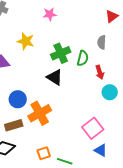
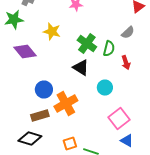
gray semicircle: (102, 42) -> (128, 32), turned -136
green cross: (61, 53) -> (87, 44), turned -30
cyan circle: (110, 92) -> (105, 88), moved

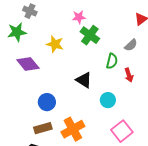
green cross: (87, 44) -> (90, 35), moved
orange cross: (66, 104) -> (73, 129), moved

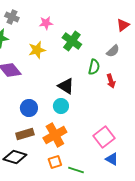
pink star: (79, 17) -> (46, 23), moved
yellow star: (55, 44) -> (37, 50), turned -30
cyan circle: (108, 100) -> (61, 106), moved

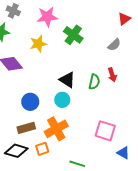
pink star: (46, 23) -> (47, 17), size x1.5
green semicircle: (94, 67) -> (94, 82), moved
pink square: (104, 137) -> (105, 131), turned -35
blue triangle: (112, 159) -> (123, 153), moved
orange square: (55, 162) -> (42, 149), moved

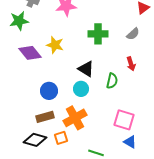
green cross: (73, 35) -> (98, 34), moved, turned -36
yellow star: (38, 44) -> (55, 45), moved, turned 30
green semicircle: (94, 82) -> (112, 81), moved
blue triangle: (123, 153) -> (130, 142), moved

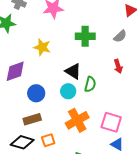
purple diamond: (30, 53) -> (15, 71), moved, turned -70
green semicircle: (112, 81) -> (90, 84), moved
orange cross: (75, 118) -> (77, 120), moved

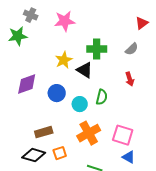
yellow star: (42, 47) -> (64, 60), moved, turned 30
black triangle: (73, 71) -> (85, 70), moved
blue circle: (36, 93) -> (57, 93), moved

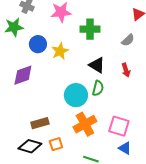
green cross: (97, 49) -> (90, 29), moved
black triangle: (85, 70) -> (97, 65), moved
blue circle: (57, 93) -> (38, 44), moved
cyan circle: (80, 104) -> (76, 95), size x1.5

